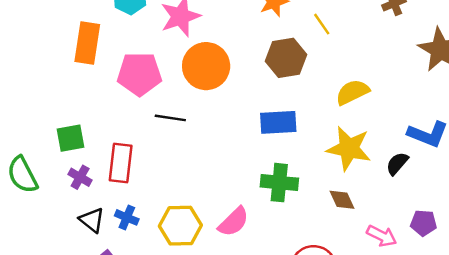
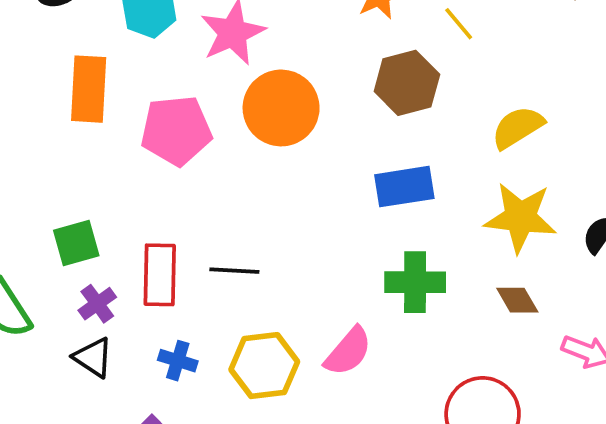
black line: (170, 118) -> (234, 271), moved
purple cross: (80, 177) -> (97, 304), turned 30
black triangle: (92, 220) -> (93, 357), moved

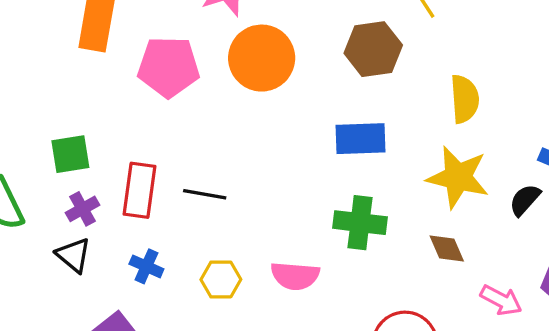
yellow semicircle: (518, 127) -> (465, 99), turned 111
pink semicircle: (348, 351) -> (295, 276), turned 48
yellow hexagon: (264, 366) -> (221, 279), size x0.7

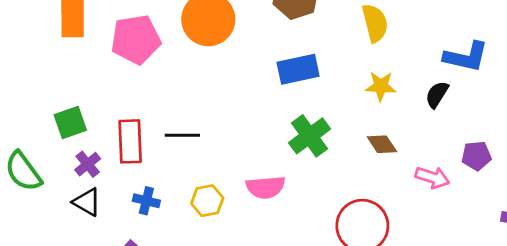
yellow star: (458, 177) -> (381, 86), size x0.6
green cross: (360, 223) -> (310, 136), turned -33

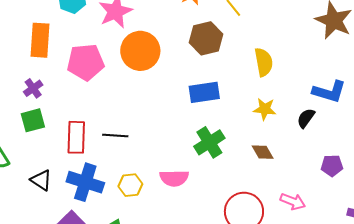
purple cross: (88, 164) -> (33, 88), moved
pink arrow: (432, 177) -> (293, 201), moved
blue cross: (146, 201) -> (85, 182), size x1.8

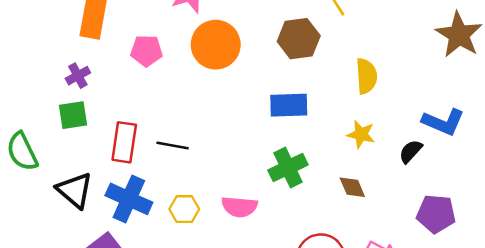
pink pentagon: (86, 62) -> (146, 51), size x0.7
purple pentagon: (332, 166) -> (436, 214), size x1.4
black triangle: (41, 180) -> (75, 190), size x1.4

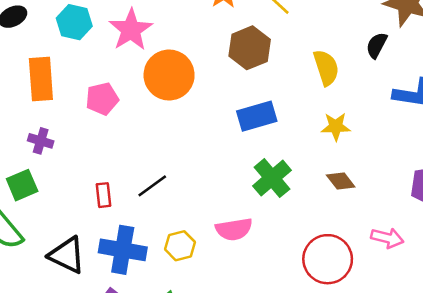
purple cross: (78, 76) -> (41, 141), turned -30
green square: (73, 115) -> (22, 185), moved
red rectangle: (124, 142) -> (104, 195), size x0.6
black line: (173, 146) -> (152, 186), turned -32
black semicircle: (411, 151) -> (377, 45), moved

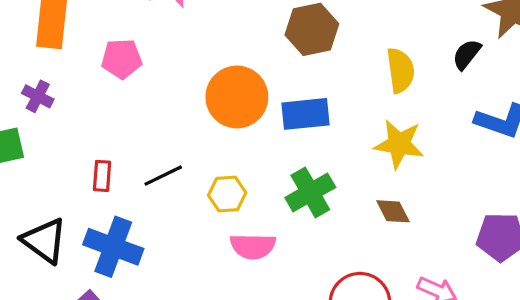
orange circle: (169, 75) -> (237, 97), moved
yellow star: (336, 127) -> (399, 144), size x1.4
yellow hexagon: (180, 246) -> (227, 194), moved

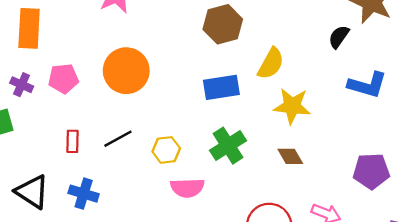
pink pentagon: (122, 59) -> (63, 79), moved
yellow semicircle: (400, 70) -> (271, 64), moved, turned 40
orange circle: (237, 97) -> (126, 71), moved
blue cross: (113, 247) -> (84, 194), size x0.7

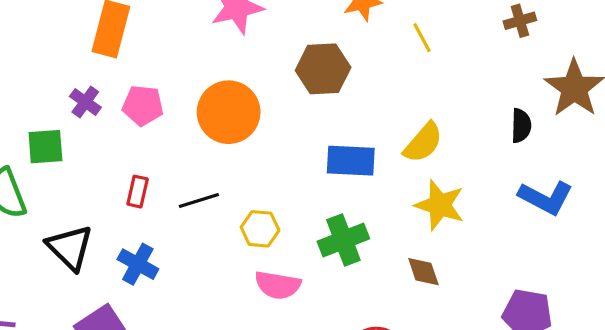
brown hexagon: (223, 24) -> (323, 69), moved
black semicircle: (339, 37) -> (521, 126), turned 135

